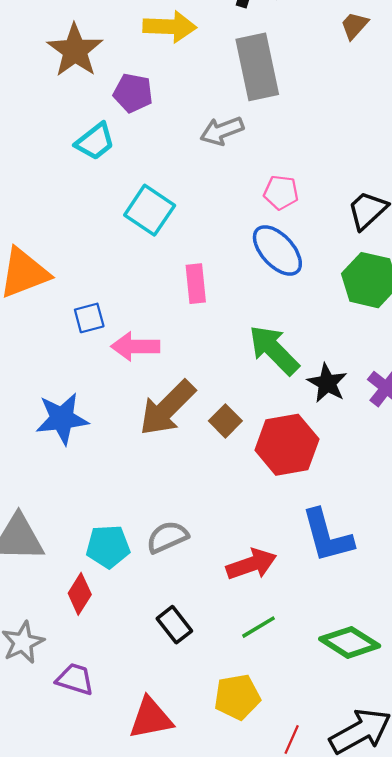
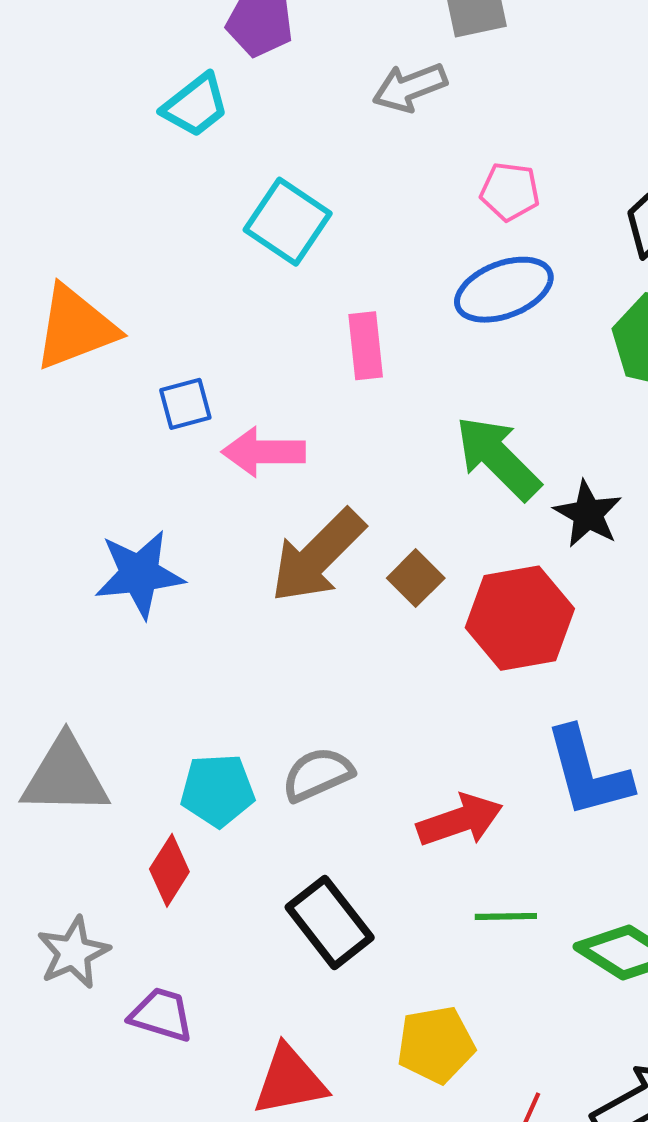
blue ellipse: (277, 250) -> (504, 290), turned -68
black rectangle: (174, 625) -> (330, 922), size x1.4
green line: (258, 627) -> (506, 916), moved, turned 30

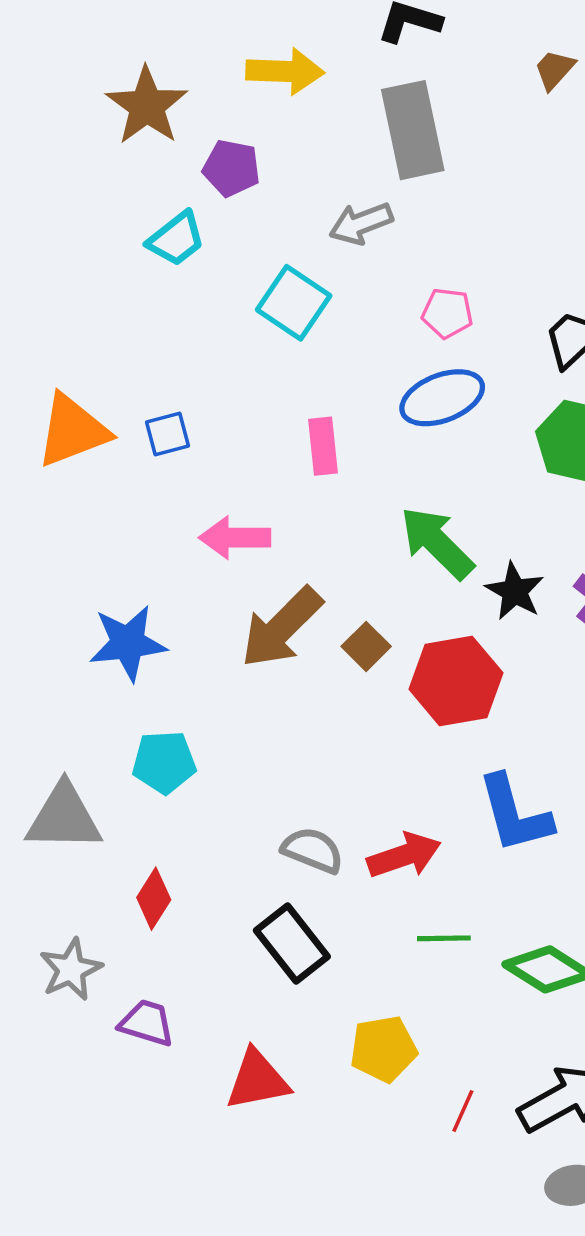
cyan square: (288, 222) -> (294, 303), moved
blue square: (185, 404) -> (168, 434), moved
gray semicircle: (318, 774) -> (313, 850), moved, turned 46
cyan pentagon: (217, 790) -> (164, 762), moved

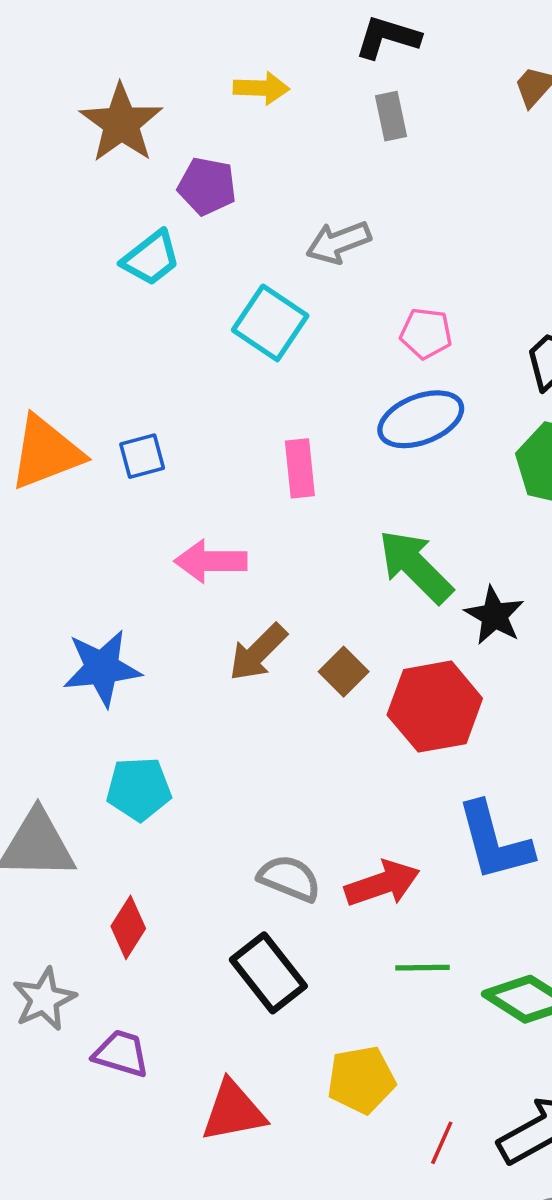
yellow arrow: (285, 71) -> (261, 88), size x0.7
gray rectangle: (413, 130) -> (391, 116), moved, size x0.5
brown arrow: (282, 627) -> (258, 652), size x0.7

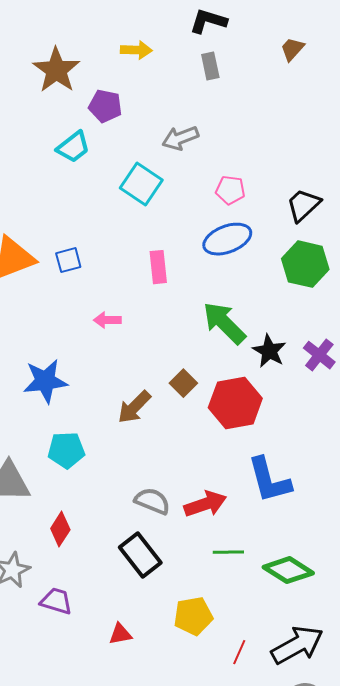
pink arrow: (211, 561) -> (107, 320), size x0.7
brown arrow: (258, 652) -> (134, 407), moved
red triangle: (233, 1111) -> (120, 634), size x0.6

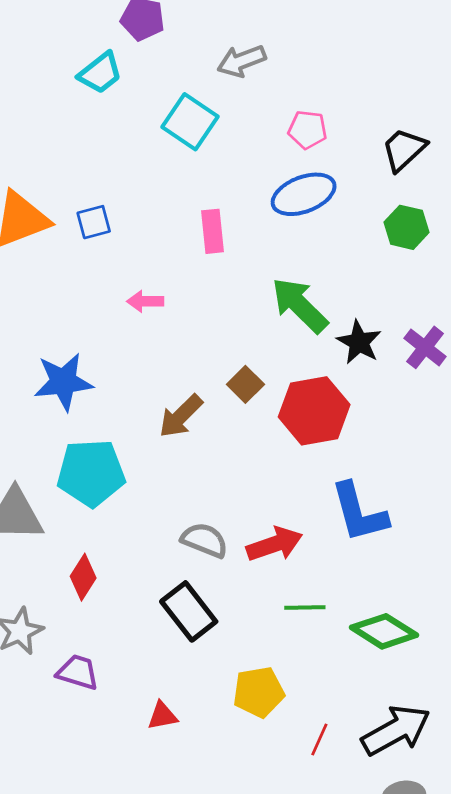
green hexagon: (305, 264) -> (407, 227), size x0.7
cyan pentagon: (66, 450) -> (91, 473), size x1.4

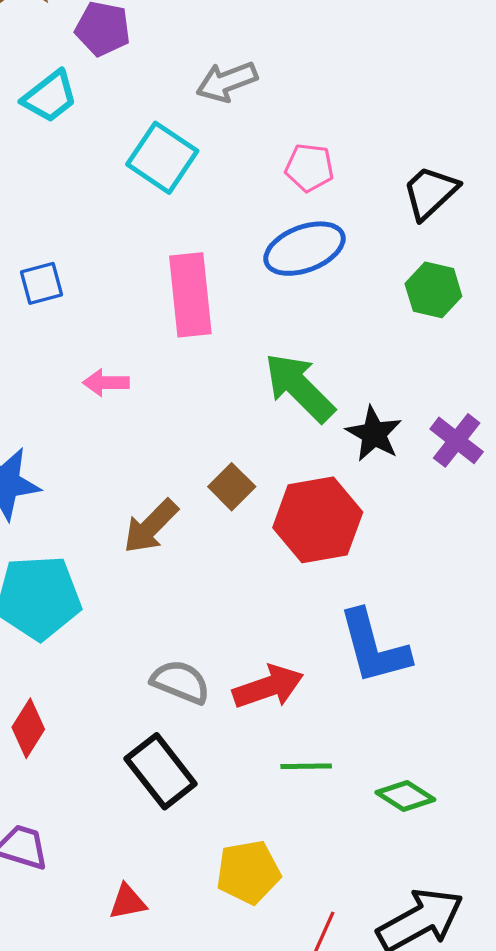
pink rectangle: (212, 231) -> (190, 295), size x1.5
green diamond: (384, 631) -> (405, 796), size x0.7

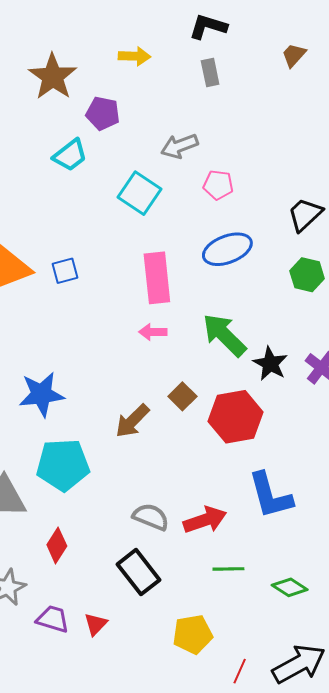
pink pentagon: (309, 168) -> (218, 185), moved
pink arrow: (106, 383) -> (153, 332), moved
red triangle: (128, 902) -> (96, 624), moved, turned -35

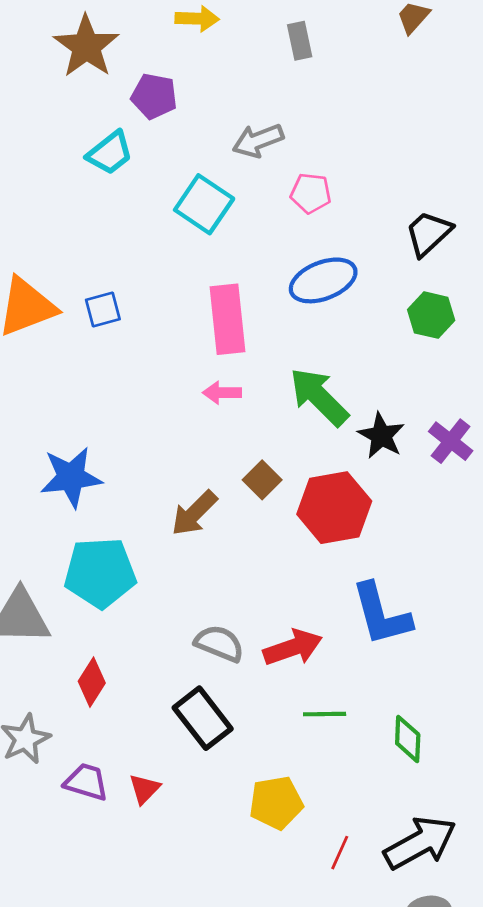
green diamond: (290, 587) -> (408, 739), turned 60

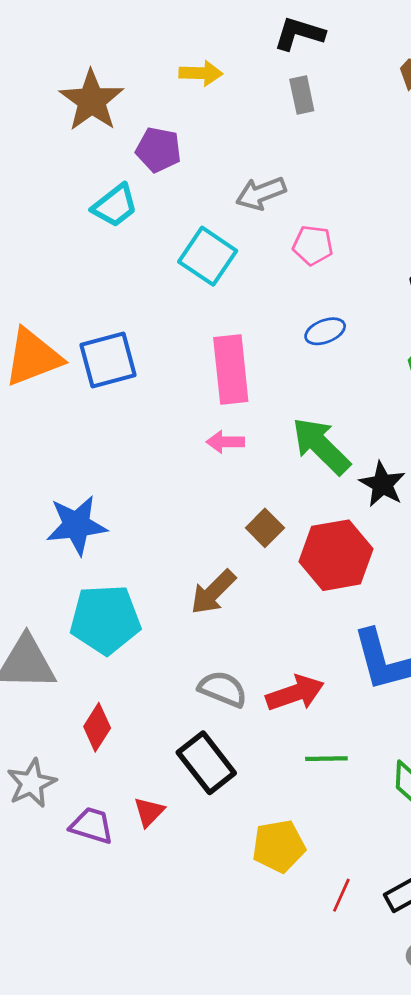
blue ellipse: (323, 280) -> (325, 331), size x0.6
blue square: (103, 310) -> (108, 360), size x1.6
brown arrow: (194, 513) -> (213, 592), moved
red triangle: (144, 789) -> (149, 812), moved

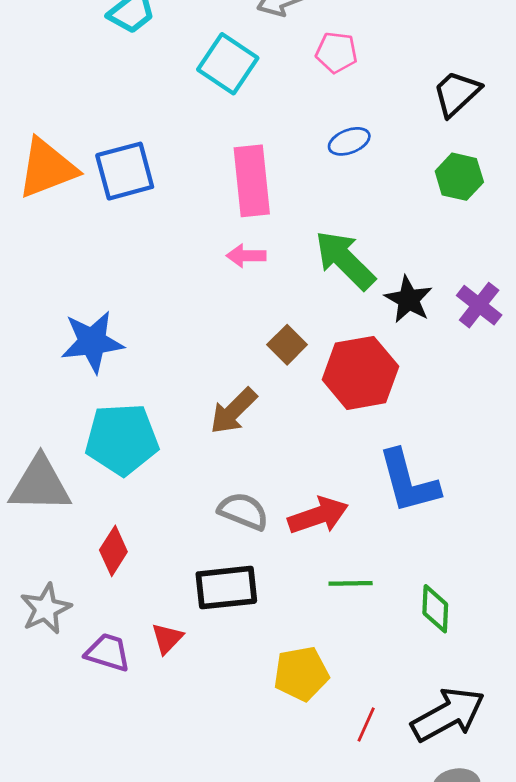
black rectangle: (206, 763) -> (226, 588), turned -58

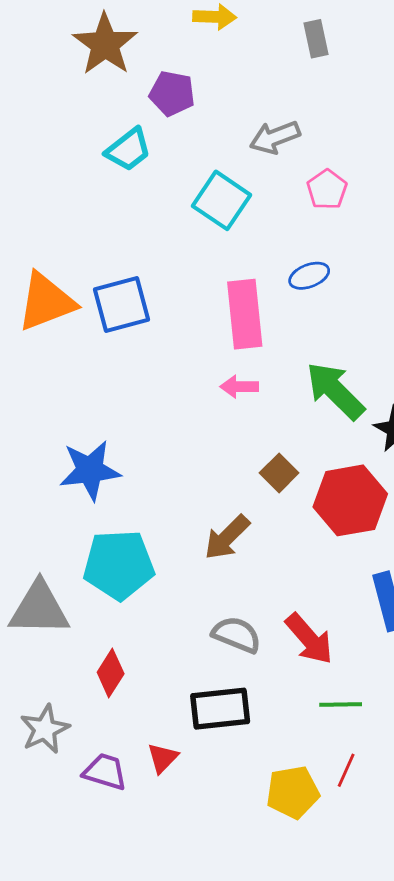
pink pentagon: (336, 52) -> (327, 189), turned 30
blue ellipse: (349, 141) -> (309, 276), moved
red arrow: (318, 516) -> (309, 639), turned 68
red line: (366, 724) -> (346, 770), moved

